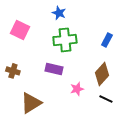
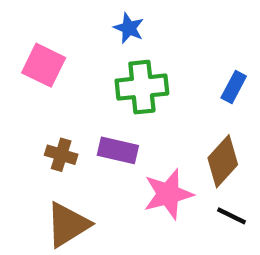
brown cross: (13, 71) -> (61, 155), moved
pink star: (77, 89) -> (168, 194), size x1.6

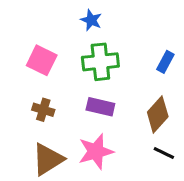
pink square: (44, 65) -> (42, 60), moved
purple rectangle: (118, 150) -> (100, 107), moved
pink star: (168, 194) -> (96, 152), moved

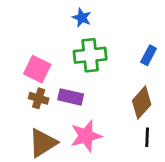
pink square: (42, 60) -> (37, 69), moved
purple rectangle: (100, 107) -> (71, 97), moved
black line: (164, 153) -> (147, 137), turned 66

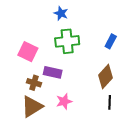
brown cross: (39, 98) -> (34, 83), moved
pink star: (86, 136) -> (64, 101), size x0.7

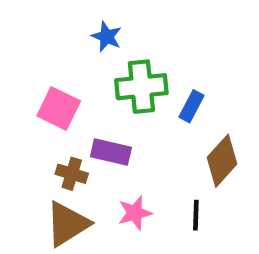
blue star: (61, 13) -> (107, 37), moved
blue rectangle: (111, 41) -> (192, 106), moved
black line: (110, 102) -> (196, 215), moved

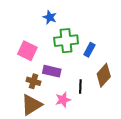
black line: (196, 215) -> (80, 86), moved

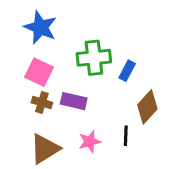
blue star: (50, 17) -> (40, 27), moved, size x1.6
brown cross: (33, 81) -> (42, 103), moved
black line: (80, 86) -> (126, 136), moved

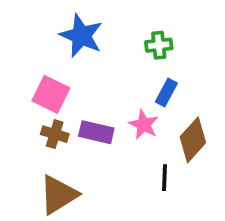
blue star: (40, 27) -> (81, 36), moved
green cross: (94, 58) -> (159, 45), moved, size x0.6
pink star: (90, 142) -> (144, 125), moved, turned -30

